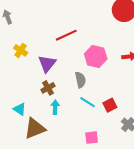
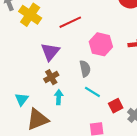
yellow cross: (21, 50) -> (30, 15), moved, size x1.5
red square: (110, 105) -> (116, 106), moved
cyan triangle: (20, 109) -> (22, 99), turned 32

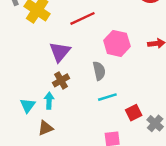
cyan line: (92, 92) -> (107, 97), turned -49
cyan arrow: (59, 97) -> (49, 101), moved
brown triangle: (37, 119) -> (45, 128), size x0.6

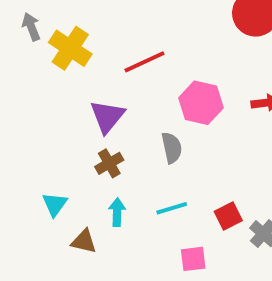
cyan line: (107, 97) -> (172, 208), moved
cyan arrow: (49, 101) -> (117, 212), moved
brown triangle: (45, 128) -> (84, 241), turned 35

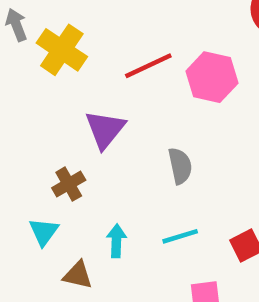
pink hexagon: (201, 103) -> (212, 77), moved
brown cross: (109, 163) -> (69, 184), moved

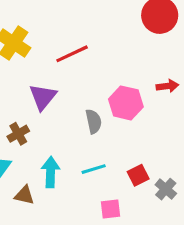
pink hexagon: (212, 77) -> (126, 103), moved
cyan arrow: (116, 241) -> (51, 172), size x1.4

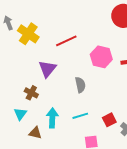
pink hexagon: (126, 103) -> (101, 57), moved
brown cross: (18, 134) -> (31, 93), turned -32

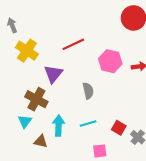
yellow cross: (28, 34) -> (27, 51), moved
brown cross: (31, 93) -> (36, 99), size x1.5
red square: (109, 120) -> (119, 128), turned -32

